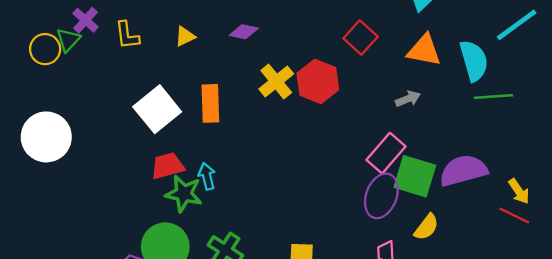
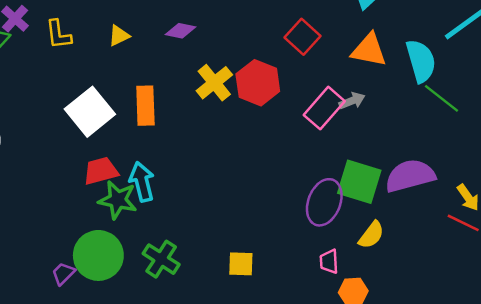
green line: (493, 96) -> (441, 98), turned 42
pink rectangle: (386, 153) -> (324, 108), moved
cyan arrow: (207, 176) -> (142, 182), size x1.4

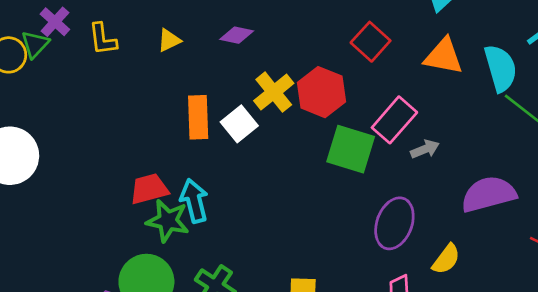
gray arrow: (352, 101) -> (425, 149), moved
white square: (90, 112) -> (239, 124), moved, size x0.7
green square: (359, 182) -> (351, 149), moved

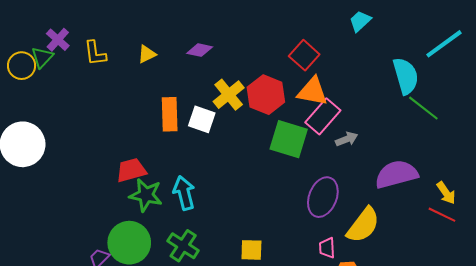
orange triangle: (443, 56) -> (313, 91), moved
white square: (239, 124) -> (202, 119), turned -32
cyan arrow: (194, 201) -> (184, 193), moved
yellow semicircle: (446, 259) -> (363, 225), size x1.5

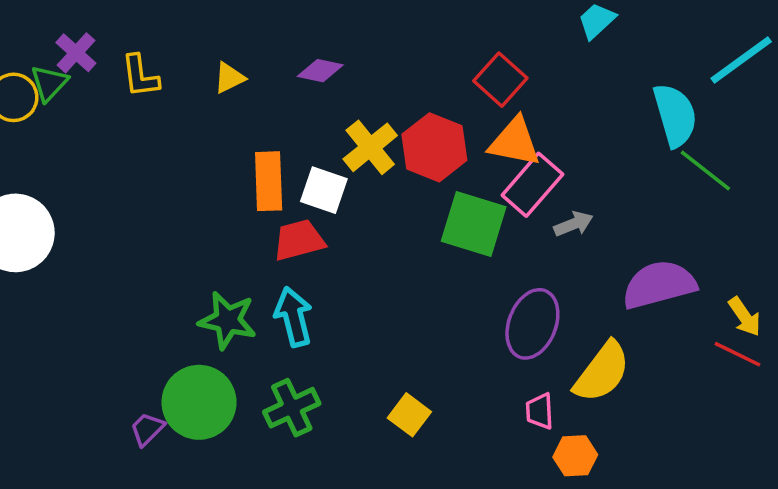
red trapezoid: (131, 170) -> (299, 240), moved
green cross: (183, 246) -> (292, 408), turned 32
yellow square: (251, 250) -> (409, 415), turned 35

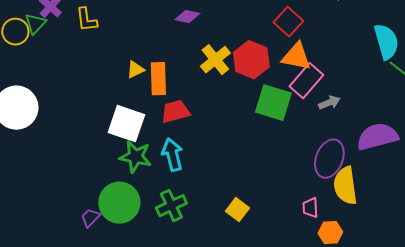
yellow triangle: (229, 78) -> (135, 70), moved
white square: (324, 190) -> (126, 124), moved, size x1.4
purple ellipse: (532, 324) -> (329, 159), moved
yellow semicircle: (602, 372) -> (345, 186), turned 135

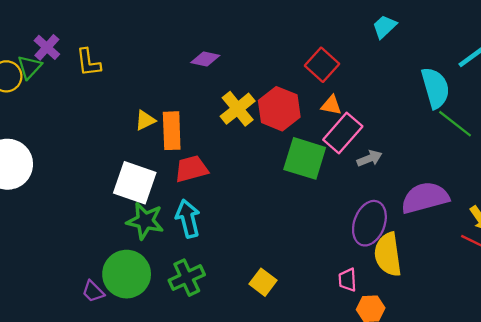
orange triangle: (296, 57) -> (331, 105), size x0.6
purple trapezoid: (90, 218) -> (93, 291), turned -90

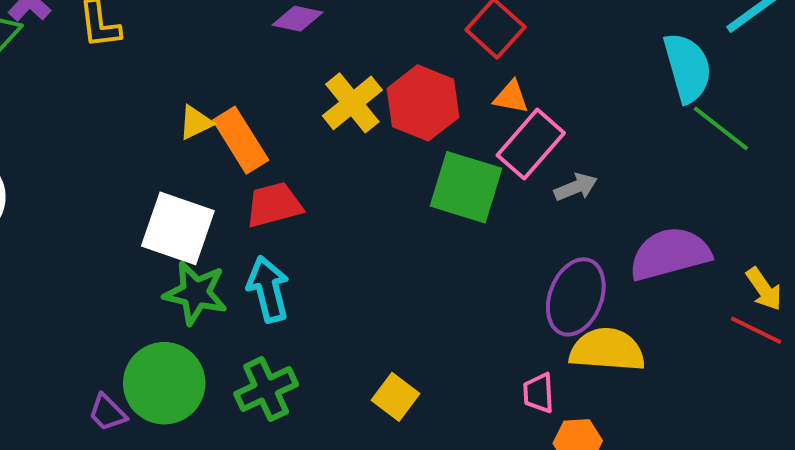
orange rectangle: (172, 131) -> (241, 140), turned -30
yellow semicircle: (388, 254) -> (607, 350), turned 102

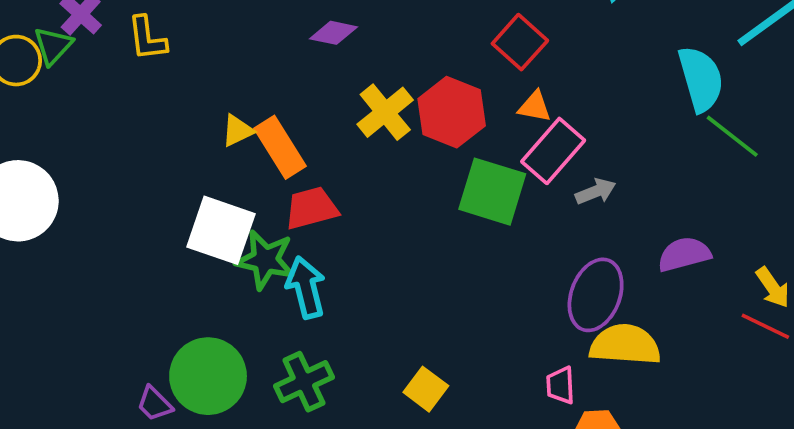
purple semicircle: (670, 254) -> (684, 254), size x0.7
green star: (196, 293) -> (265, 260), moved

